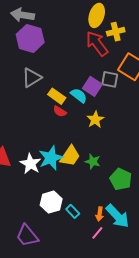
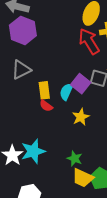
yellow rectangle: (57, 96) -> (44, 90), turned 42
cyan semicircle: (79, 96) -> (66, 92), turned -108
yellow trapezoid: (70, 156) -> (83, 178), moved, turned 75

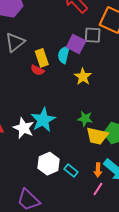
red semicircle: (46, 106) -> (37, 70), moved

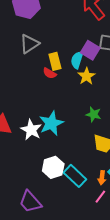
yellow star: (83, 77) -> (87, 76), moved
green star: (85, 119) -> (94, 114), moved
cyan rectangle: (71, 170) -> (75, 176), size x1.6

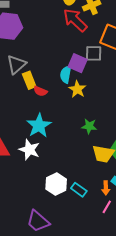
yellow rectangle: (55, 61) -> (29, 80), moved
cyan star: (51, 123) -> (39, 126), moved
cyan rectangle: (75, 176) -> (79, 190), size x0.7

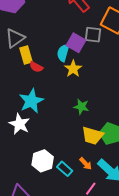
orange arrow: (106, 188) -> (86, 164), moved, turned -48

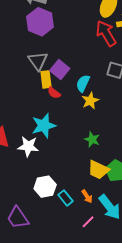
gray triangle: (15, 38) -> (38, 61), turned -40
purple square: (76, 43) -> (60, 69), moved
white star: (19, 124) -> (28, 146), turned -30

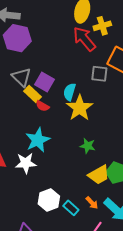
yellow rectangle: (46, 79) -> (32, 94), turned -30
yellow star: (90, 101) -> (80, 108), size x1.5
yellow trapezoid: (98, 170) -> (99, 175), turned -45

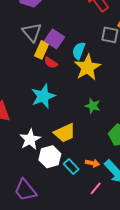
yellow rectangle: (32, 94) -> (42, 50), turned 66
white star: (26, 163) -> (30, 139), moved, turned -30
yellow trapezoid: (99, 175) -> (65, 133), moved
orange arrow: (92, 203) -> (92, 163), turned -40

